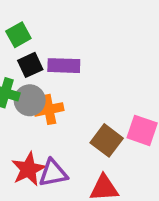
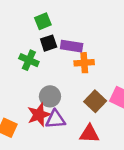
gray circle: (30, 100) -> (50, 96), moved
orange cross: (49, 109) -> (84, 63), moved

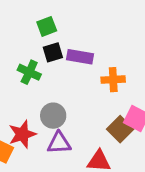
orange cross: (84, 63) -> (113, 80), moved
brown square: (95, 101) -> (120, 129), moved
red star: (39, 115) -> (22, 134), moved

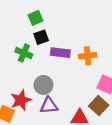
purple rectangle: (80, 57) -> (60, 53), moved
brown square: (120, 129) -> (99, 106), moved

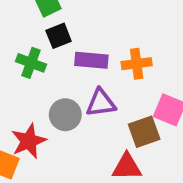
purple triangle: (49, 105) -> (101, 103), moved
brown square: (99, 106) -> (144, 132), moved, turned 30

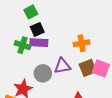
purple rectangle: (91, 60) -> (39, 43), moved
brown square: (144, 132) -> (88, 68), moved

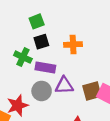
purple rectangle: (39, 43) -> (45, 68), moved
orange cross: (82, 43) -> (73, 44), moved

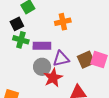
black square: (41, 42) -> (17, 24), moved
red star: (17, 105) -> (53, 78), moved

